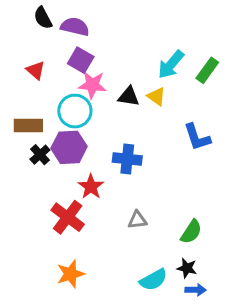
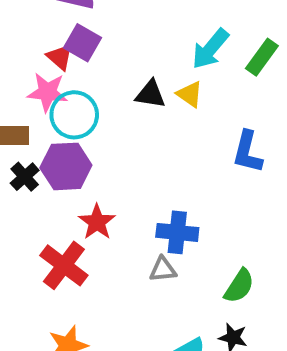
red triangle: (36, 70) -> (60, 57), moved
pink star: (92, 85) -> (47, 92), moved
blue L-shape: (197, 137) -> (247, 152), turned 32
blue cross: (127, 159) -> (177, 232), moved

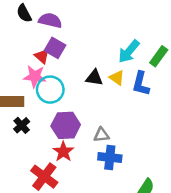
blue L-shape: (247, 152) -> (141, 84), moved
purple hexagon: (66, 166) -> (66, 125), moved
gray triangle: (163, 270) -> (101, 135), moved

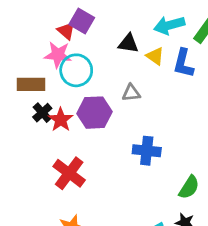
cyan arrow: (129, 51) -> (169, 25), turned 35
black triangle: (94, 78) -> (128, 44), moved
gray triangle: (101, 135) -> (131, 93), moved
red star: (63, 152) -> (61, 120), moved

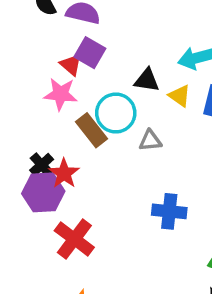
cyan circle: (76, 70) -> (116, 113), moved
brown rectangle: (31, 84) -> (92, 130), moved, turned 52
purple hexagon: (95, 113) -> (43, 192), moved

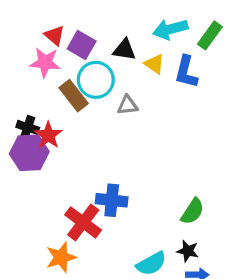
purple square: (90, 53) -> (82, 45), moved
black cross: (42, 165) -> (28, 127), turned -30
blue cross: (169, 211) -> (112, 200), moved
red cross: (74, 239) -> (83, 222), moved

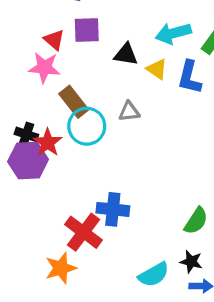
purple square: (82, 45) -> (87, 30), moved, turned -32
cyan circle: (96, 80) -> (87, 126), moved

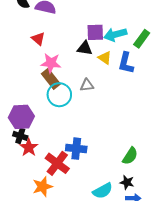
purple square: (87, 30) -> (95, 32), moved
pink star: (44, 68) -> (51, 63), moved
black cross: (26, 134) -> (20, 136), moved
red star: (48, 143) -> (29, 147), moved

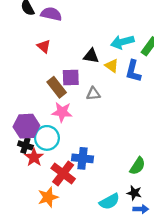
purple square: (95, 32) -> (71, 78), moved
pink star: (51, 63) -> (62, 112), moved
cyan circle: (59, 95) -> (47, 138), moved

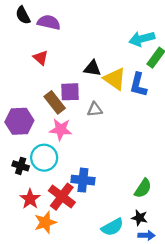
cyan arrow: (122, 42) -> (142, 39), moved
yellow triangle: (112, 66) -> (115, 79), size x1.5
purple hexagon: (26, 126) -> (19, 121), moved
red star: (34, 157) -> (30, 199), moved

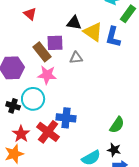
orange star: (45, 222) -> (14, 154), moved

